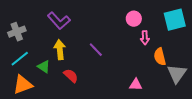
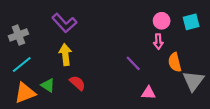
pink circle: (134, 19) -> (162, 21), moved
cyan square: (175, 20) -> (191, 22), size x0.7
purple line: (96, 50) -> (133, 63), moved
green triangle: (44, 67) -> (48, 85), moved

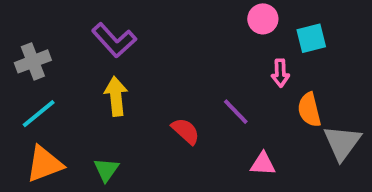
pink circle: (162, 21) -> (263, 19), moved
cyan square: (191, 22) -> (311, 38), moved
red semicircle: (77, 83) -> (186, 131), moved
green triangle: (48, 85) -> (106, 170), moved, turned 32

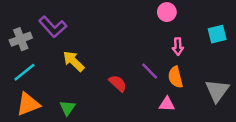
cyan square: (311, 38) -> (217, 34), moved
purple L-shape: (114, 40) -> (53, 27), moved
yellow arrow: (116, 96) -> (74, 61), turned -40
orange semicircle: (309, 110) -> (175, 77), moved

